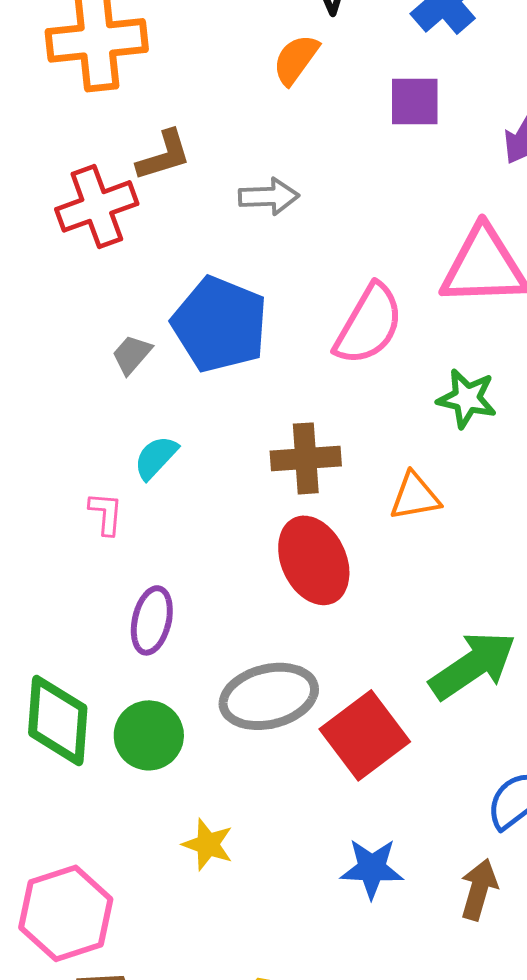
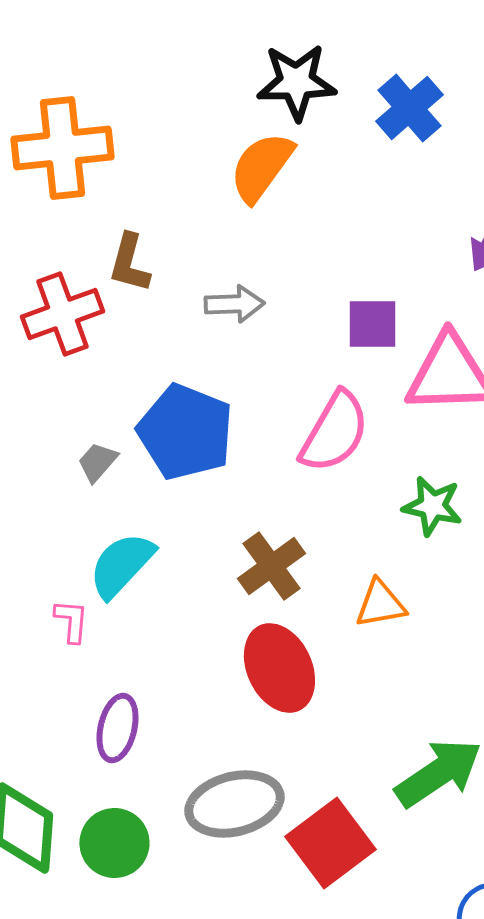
orange semicircle: (296, 59) -> (261, 167), size x1.4
purple square: (415, 101) -> (372, 324), moved
brown L-shape: (164, 155) -> (129, 263), turned 122
cyan semicircle: (156, 457) -> (121, 565), size x1.5
brown cross: (306, 458) -> (271, 566), turned -32

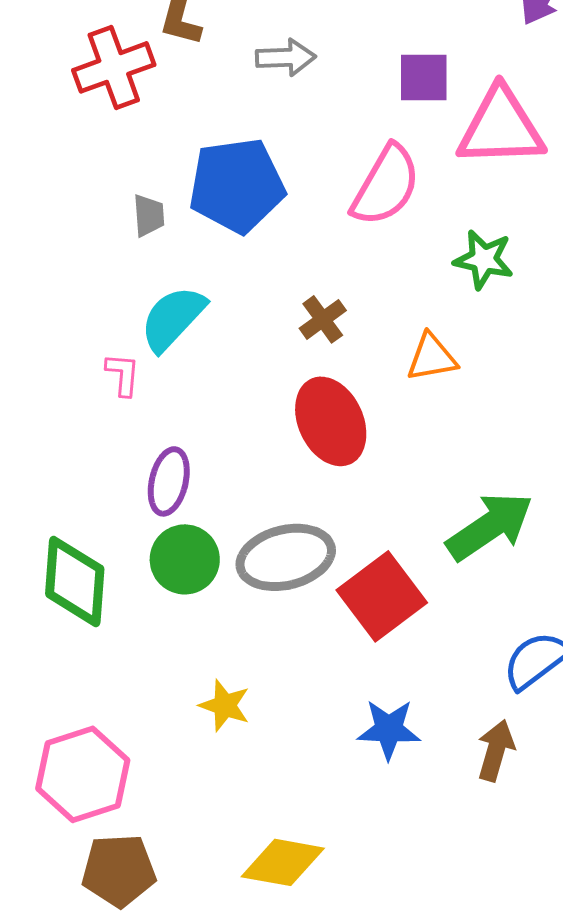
blue pentagon: (185, 432) -> (237, 185), turned -30
gray trapezoid: (97, 462) -> (149, 215), turned 135
brown cross: (271, 566) -> (323, 319), size x0.7
green circle: (114, 843) -> (185, 559), moved

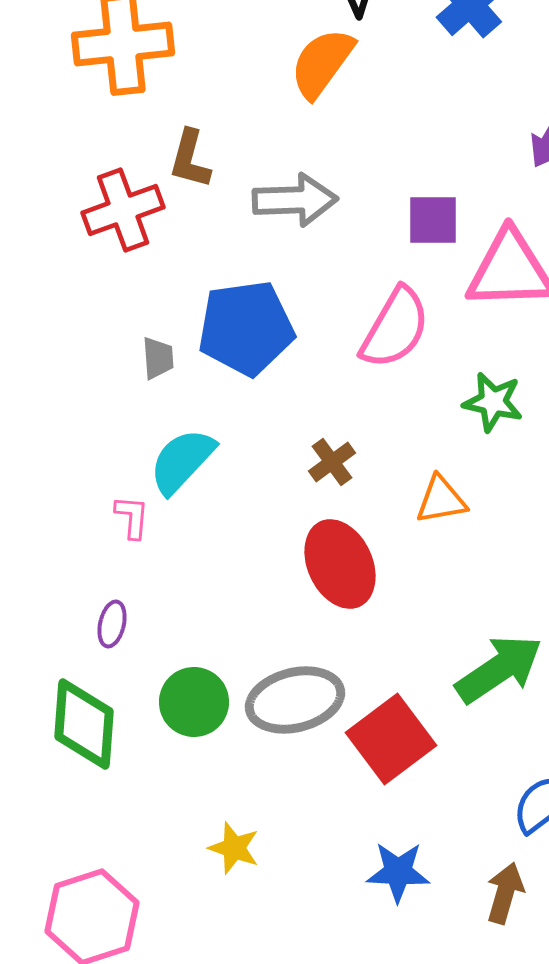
gray arrow: (286, 57) -> (295, 200), size x1.4
purple ellipse: (169, 481) -> (112, 624), moved, size x0.7

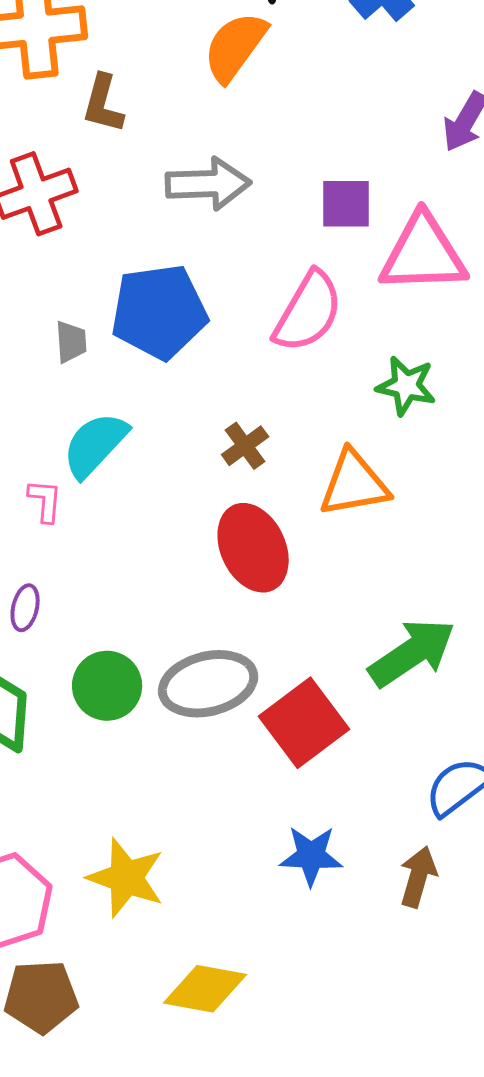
brown L-shape: (190, 159) -> (103, 104), moved
orange triangle: (441, 500) -> (354, 484), size x1.4
yellow star: (234, 848) -> (126, 878), moved, size x1.5

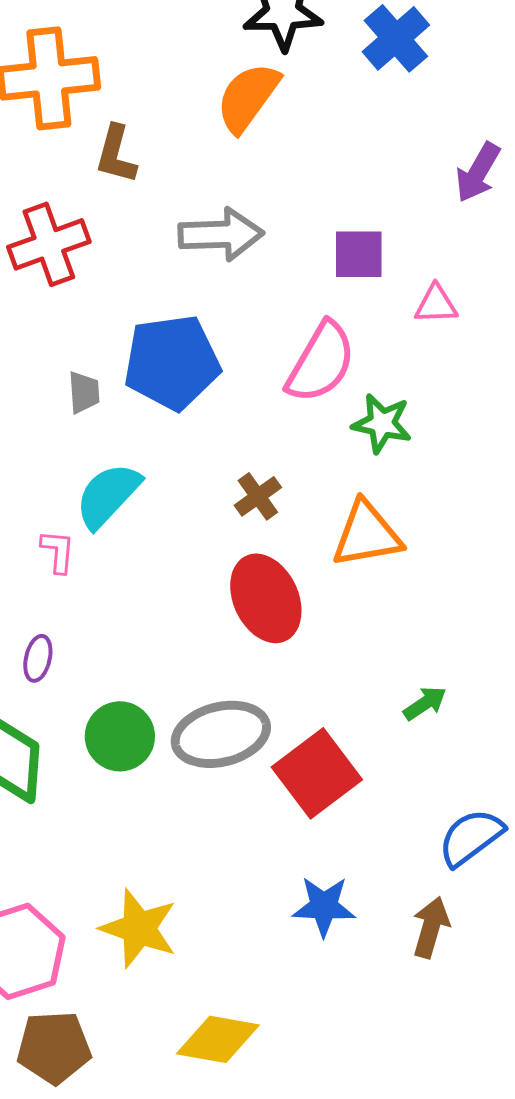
pink triangle: (423, 254) -> (436, 304), size x0.5
green star: (406, 386) -> (382, 423), moved
green arrow: (412, 653) -> (425, 703), size x0.5

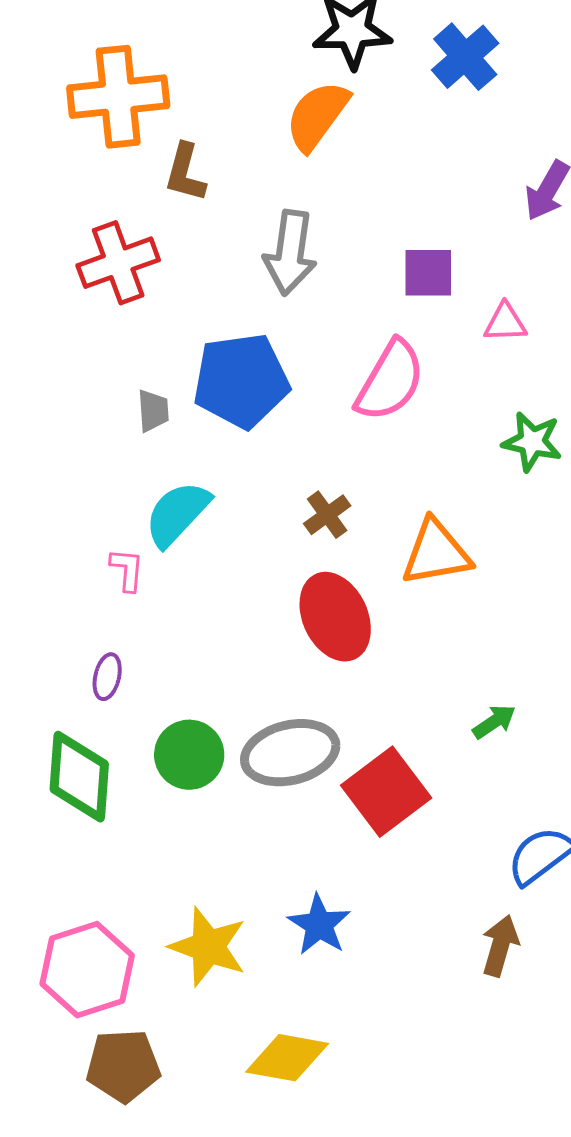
gray arrow: (221, 234) -> (290, 253), turned 100
green star: (382, 423) -> (532, 442), moved
blue star: (324, 906) -> (319, 925), moved, turned 30

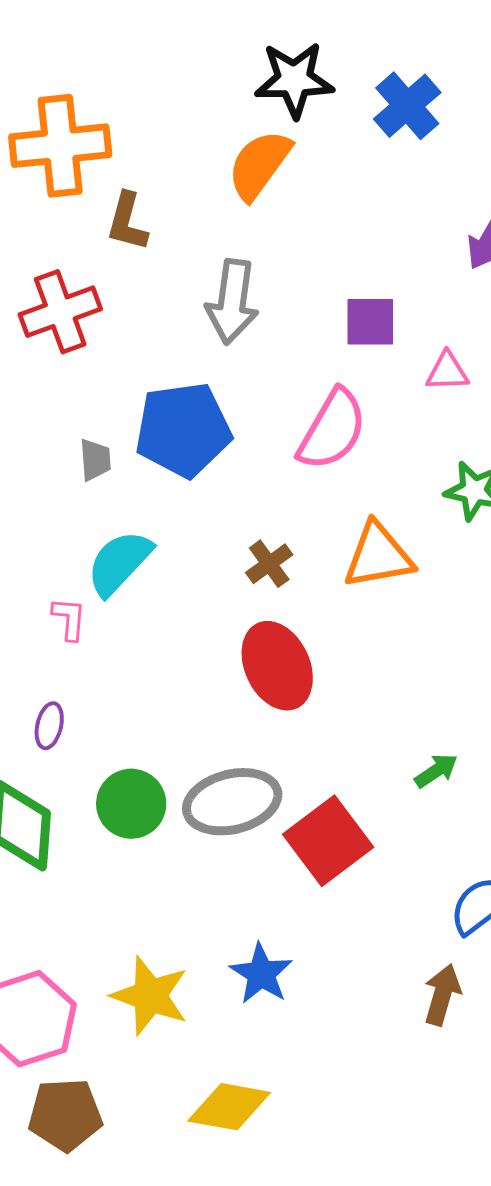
orange triangle: (436, 553) -> (378, 556), moved

